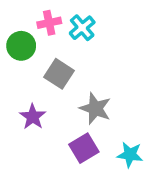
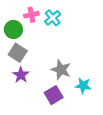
gray square: (59, 74) -> (18, 53), moved
cyan star: (130, 155) -> (83, 86), moved

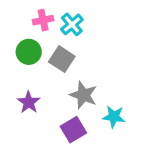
green circle: (13, 29) -> (29, 52), moved
gray square: (18, 53) -> (62, 59), moved

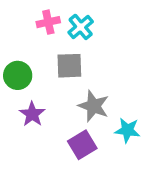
green circle: (29, 52) -> (18, 75), moved
gray square: (62, 59) -> (69, 66), turned -35

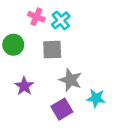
pink cross: (48, 22) -> (36, 17), turned 35
green circle: (18, 75) -> (13, 45), moved

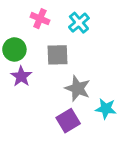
cyan cross: (61, 20) -> (79, 23), moved
purple star: (24, 86) -> (21, 76), moved

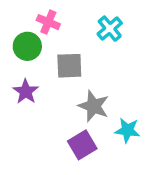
cyan cross: (79, 23) -> (110, 29), moved
green circle: (14, 49) -> (27, 46), moved

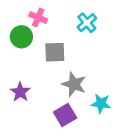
purple star: (26, 92) -> (20, 92), moved

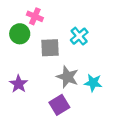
cyan cross: (87, 23) -> (79, 36), moved
cyan star: (101, 103) -> (93, 83), moved

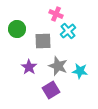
pink cross: (35, 16) -> (56, 14), moved
purple star: (19, 84) -> (29, 67), moved

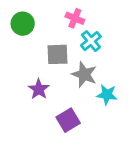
green circle: (17, 29) -> (23, 24), moved
gray star: (58, 66) -> (84, 75), moved

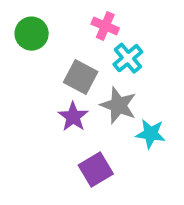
gray square: (57, 54) -> (81, 77), turned 30
purple star: (39, 89) -> (73, 117), moved

